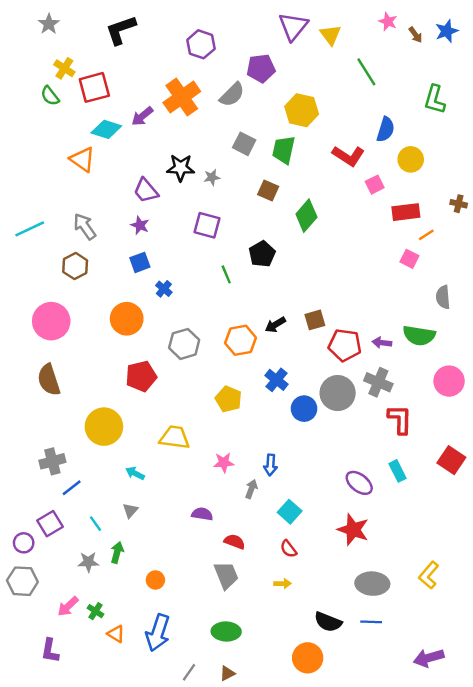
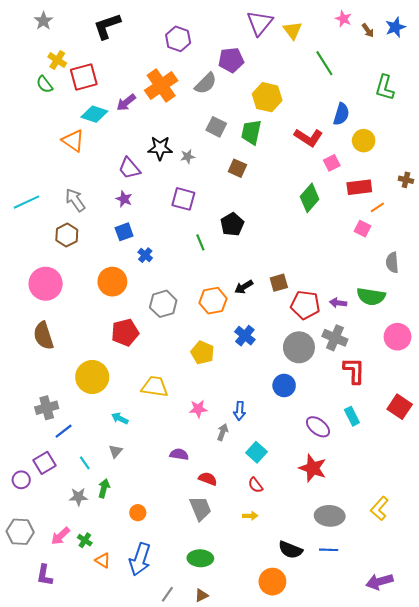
green diamond: (306, 216) -> (310, 198), moved
blue circle: (304, 409) -> (284, 385), moved
gray hexagon: (22, 581) -> (20, 532), moved

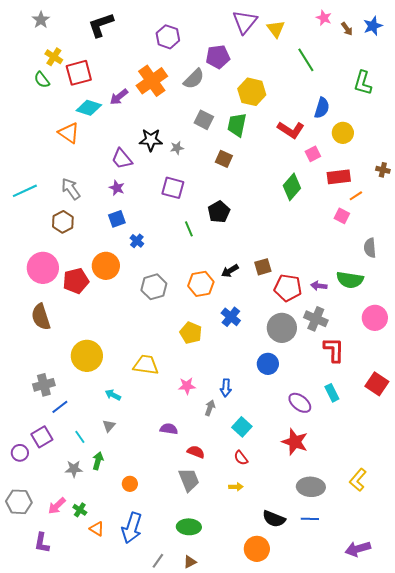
red pentagon: (125, 332) -> (76, 281), moved

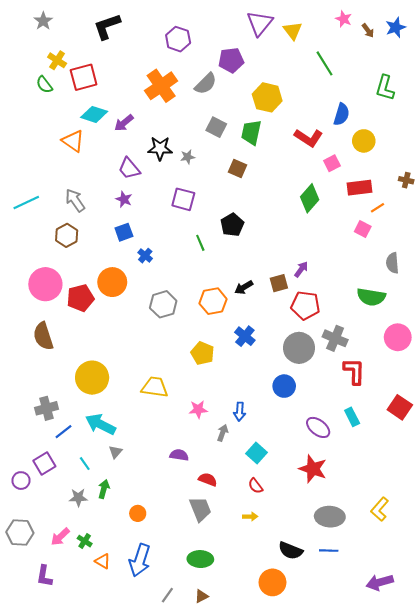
purple arrow: (119, 97) -> (124, 123), moved
purple arrow: (319, 286) -> (301, 269), moved, turned 119
cyan arrow: (113, 395) -> (101, 424), moved, size x1.8

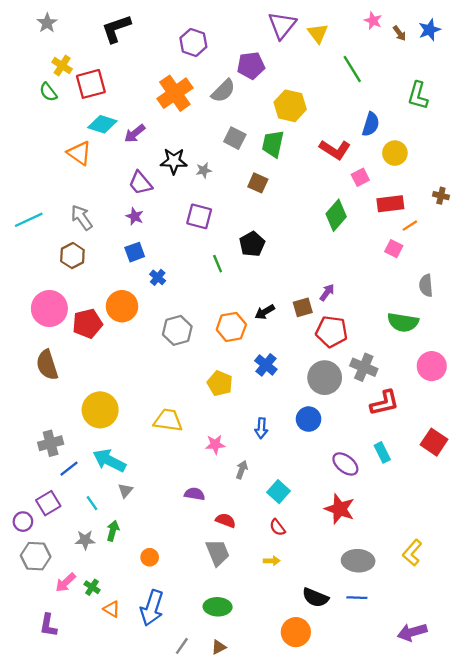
red L-shape: (354, 371) -> (385, 403), turned 76
blue arrow: (240, 412) -> (261, 428), moved
gray hexagon: (20, 533) -> (36, 556), moved

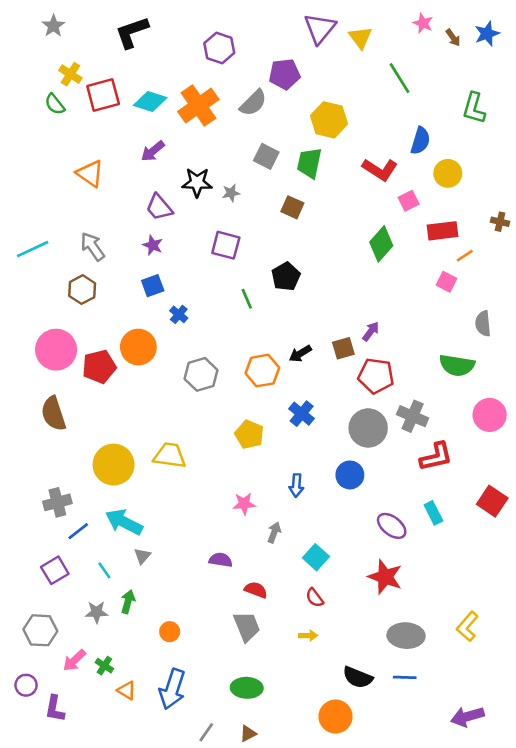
cyan diamond: (102, 124) -> (150, 102), moved
yellow trapezoid: (168, 420) -> (170, 455), moved
purple circle: (23, 522) -> (26, 685), moved

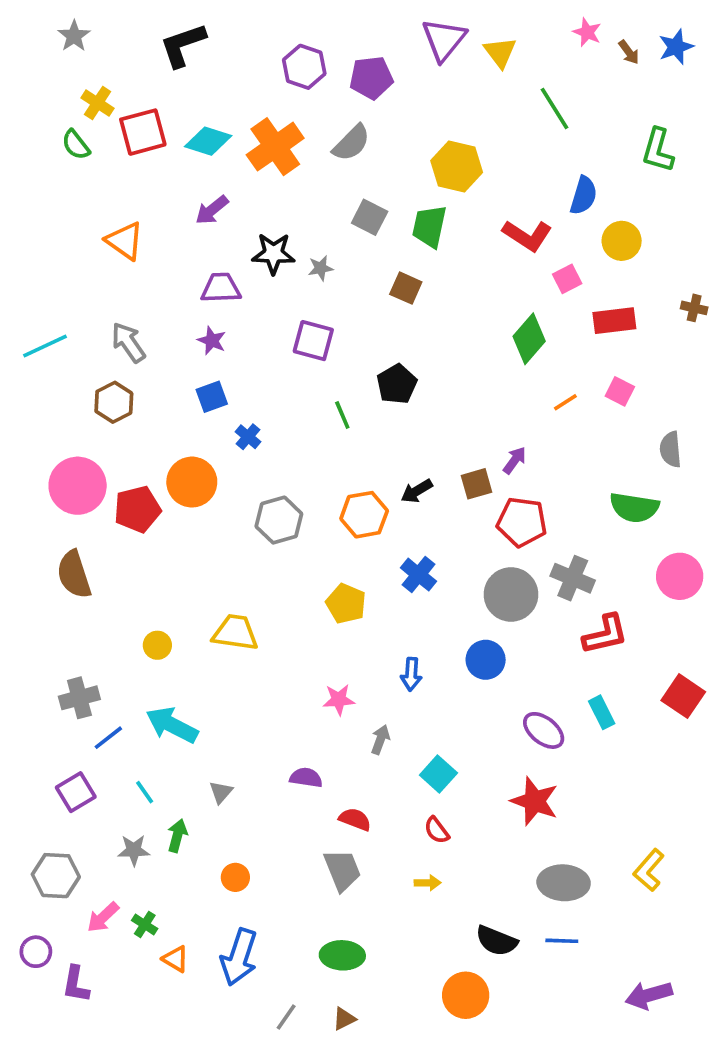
purple pentagon: (285, 74) -> (371, 78), moved
purple trapezoid: (159, 207) -> (221, 288), turned 128
orange line: (465, 256) -> (565, 402), moved
yellow circle: (114, 465) -> (157, 645), size x0.5
gray triangle: (142, 556) -> (221, 792), moved

